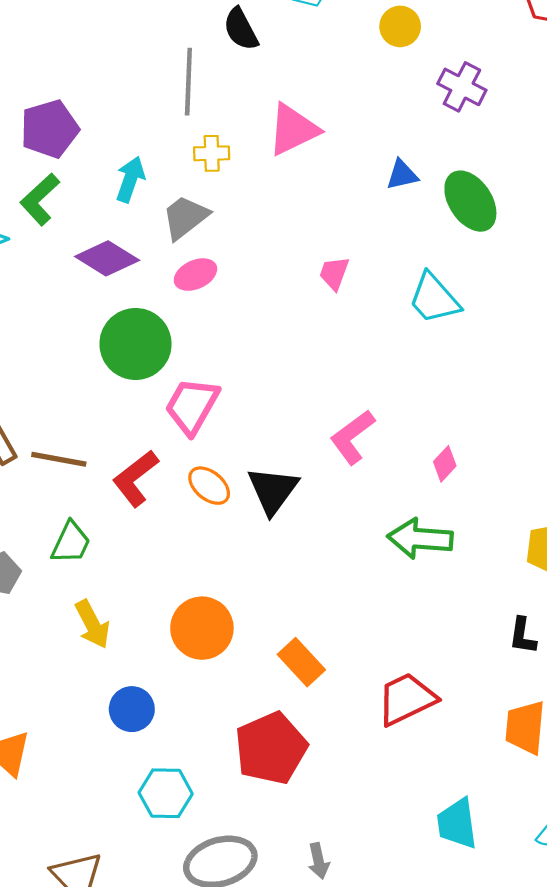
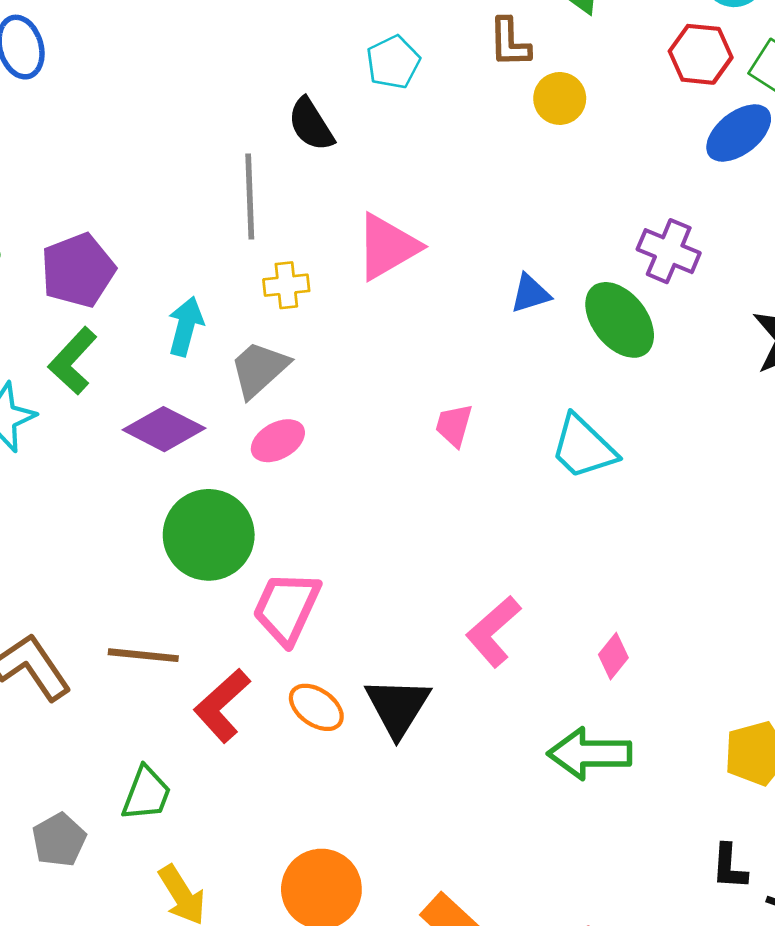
yellow circle: (400, 26) -> (560, 98), moved
purple cross: (462, 87) -> (669, 251), moved
brown line: (59, 459) -> (143, 655), moved

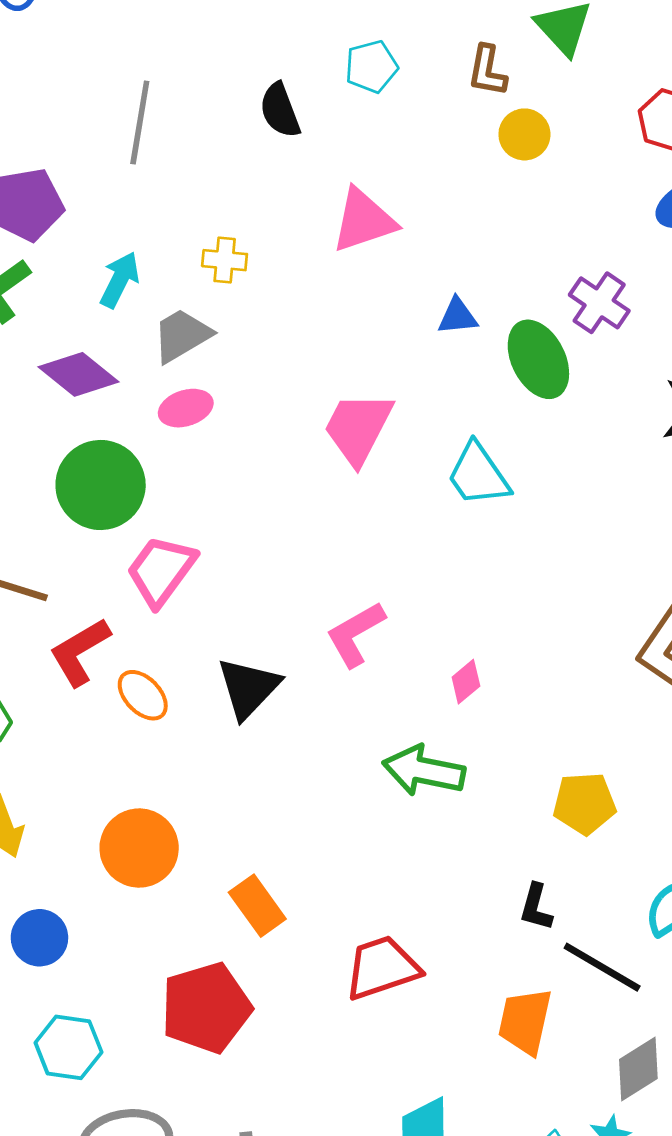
gray line: (250, 196) -> (140, 122), moved
pink triangle: (387, 247) -> (364, 221), moved
pink trapezoid: (454, 425) -> (358, 428), size x1.8
orange ellipse: (316, 707) -> (143, 695), moved

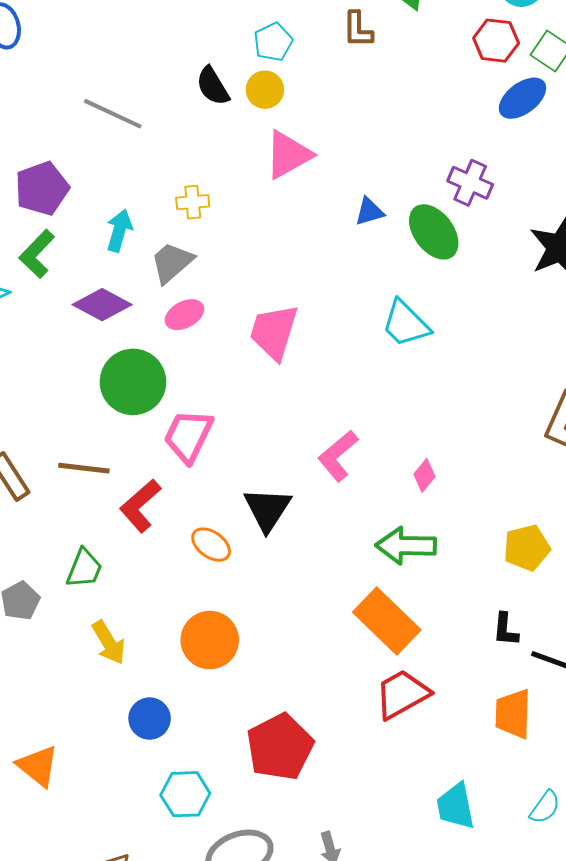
gray line: (140, 122) -> (113, 114), turned -64
yellow circle: (524, 134) -> (265, 90), moved
pink trapezoid: (358, 428) -> (274, 332), moved
orange ellipse: (143, 695) -> (211, 545), moved
orange rectangle: (257, 906) -> (387, 621), moved, size x1.5

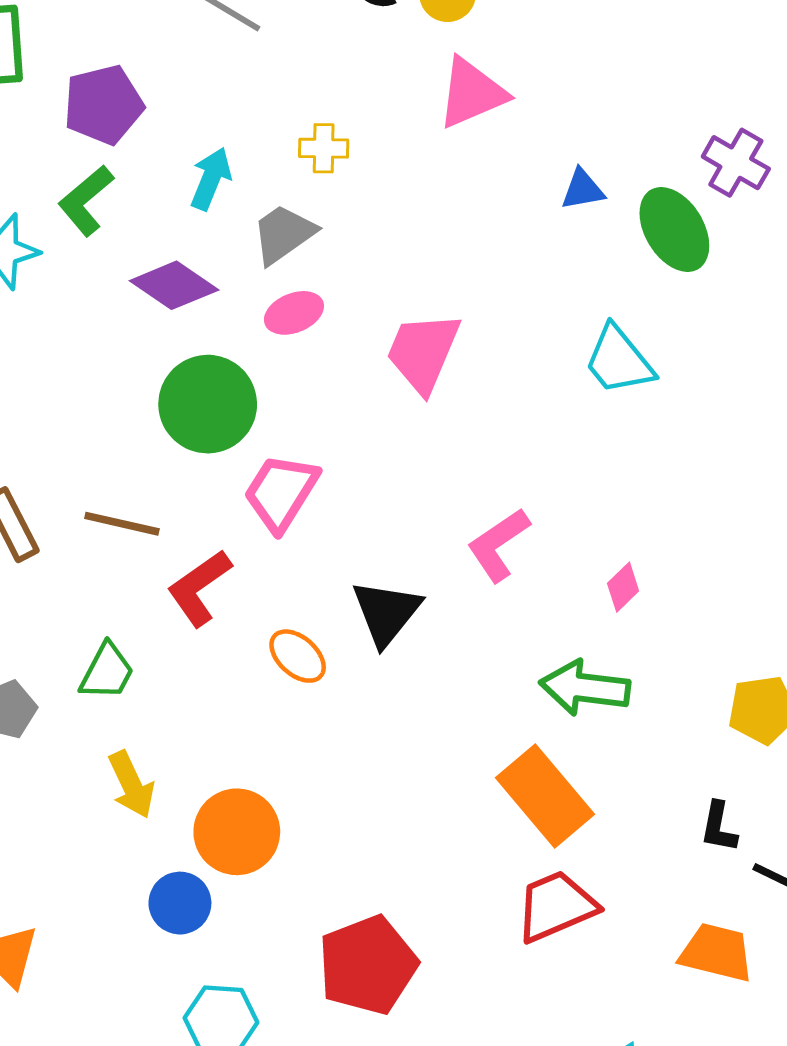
orange circle: (210, 640) -> (237, 832), moved
orange trapezoid: (513, 714) -> (717, 952), turned 96

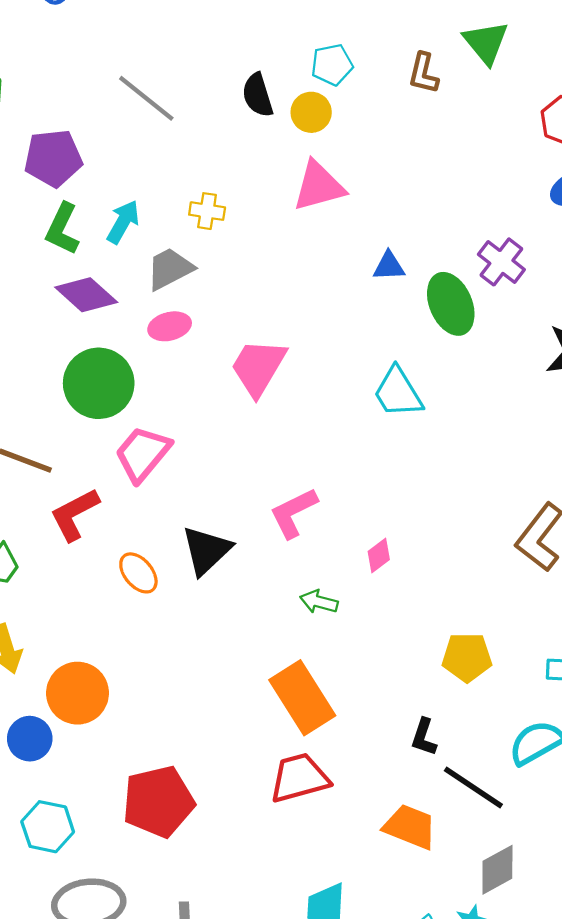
green L-shape: (86, 201) -> (62, 229), moved, turned -32
green arrow: (585, 688) -> (319, 602), moved, size x0.6

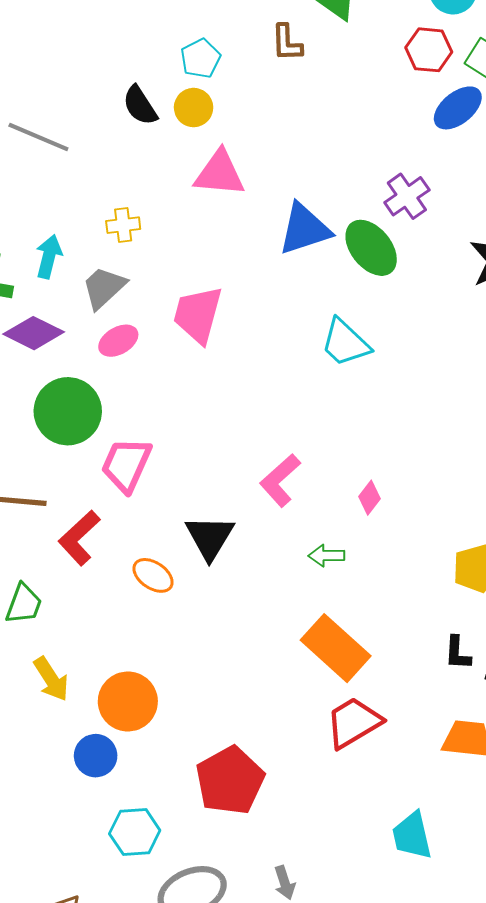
pink triangle: (319, 186) -> (220, 173), turned 36
purple cross: (501, 262) -> (407, 196), turned 33
blue triangle: (389, 266) -> (304, 229), size x1.8
pink trapezoid: (258, 367) -> (198, 315), moved

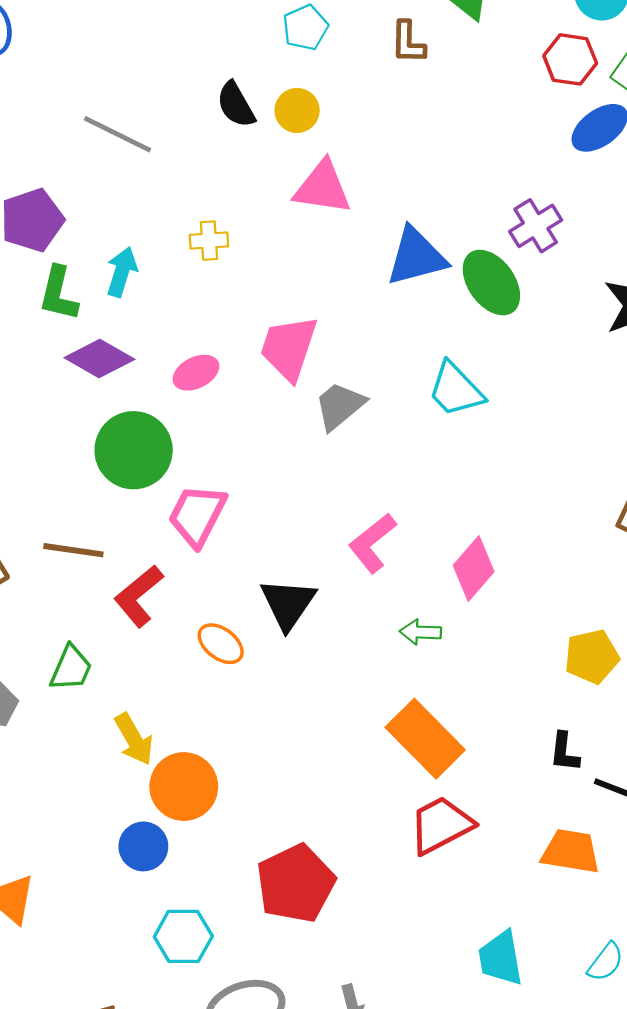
cyan pentagon: (200, 58) -> (305, 28), moved
gray trapezoid: (104, 288) -> (340, 406), moved
pink diamond: (369, 498) -> (474, 569), size x1.6
yellow arrow: (51, 679) -> (134, 739), moved

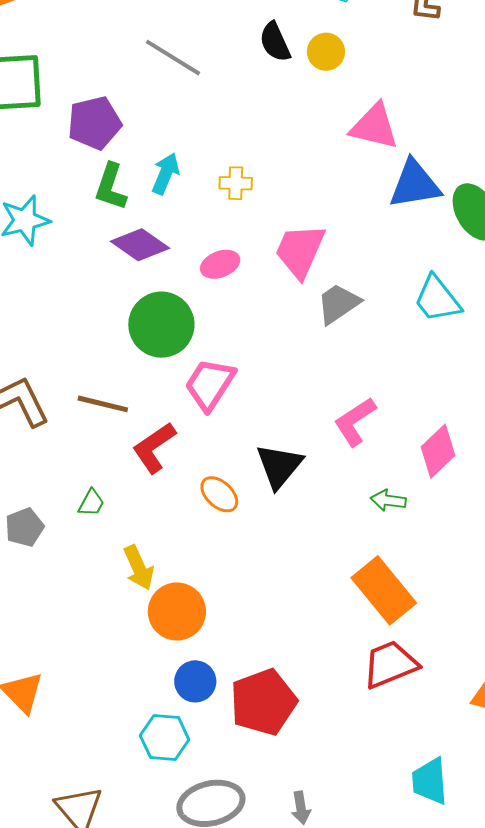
pink triangle: (323, 188) -> (374, 126), moved
yellow cross: (209, 241) -> (236, 183), moved
green trapezoid: (71, 668) -> (91, 503), size x0.7
blue circle: (143, 846) -> (195, 681), moved

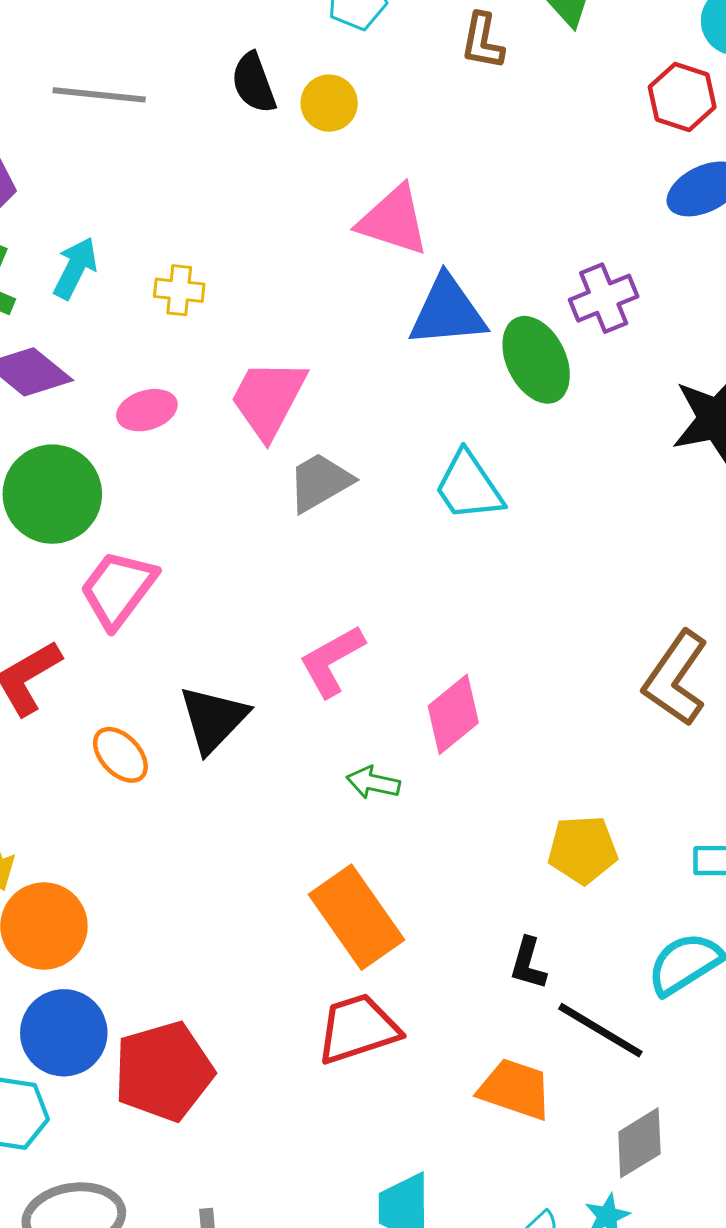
gray line: (173, 58) -> (99, 95), turned -30
blue circle: (195, 681) -> (64, 1033), size x1.4

